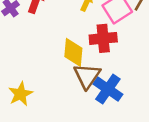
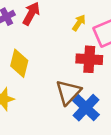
yellow diamond: (73, 52) -> (19, 63), moved

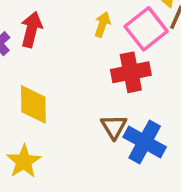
brown triangle: (68, 92) -> (114, 127), size x0.7

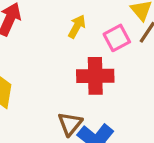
pink square: (146, 29) -> (117, 38), size x0.7

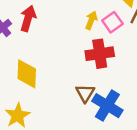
yellow arrow: (77, 26) -> (91, 20), moved

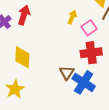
pink square: (112, 22) -> (89, 28), moved
red cross: (100, 54) -> (91, 53), moved

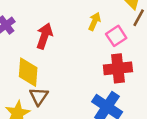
red arrow: (24, 15) -> (44, 36), moved
brown triangle: (67, 73) -> (39, 96), moved

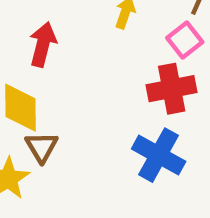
pink square: (116, 36) -> (185, 40), moved

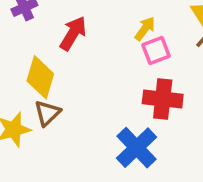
pink square: (185, 40) -> (156, 50), moved

